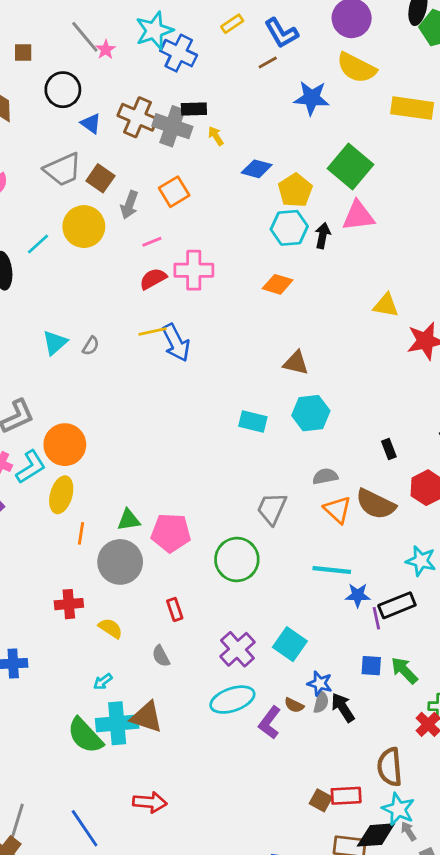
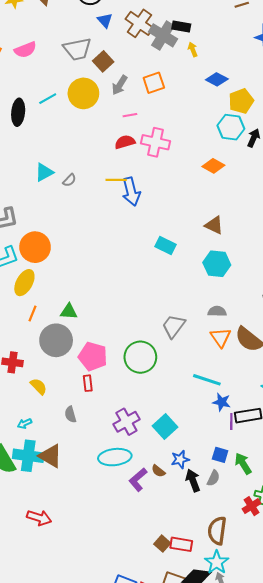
cyan rectangle: (253, 421) -> (166, 245), moved
pink pentagon: (171, 533) -> (93, 356), moved
blue star: (320, 683) -> (180, 459), turned 30
gray semicircle: (321, 702) -> (213, 478), moved

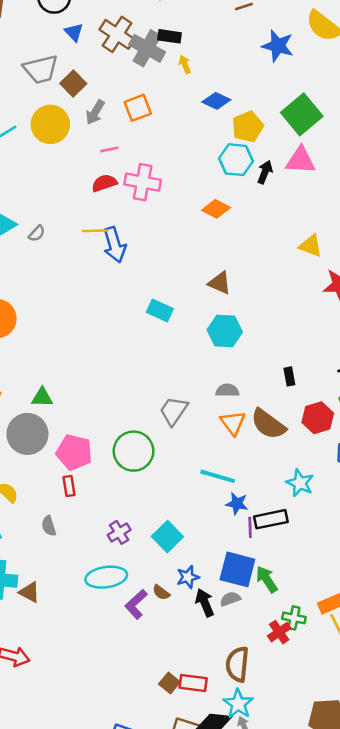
purple cross: (126, 422) -> (119, 532), size x0.7
blue square: (220, 455) -> (237, 569), size x1.8
brown triangle: (50, 456) -> (29, 592), moved, size x0.7
gray semicircle: (213, 478) -> (230, 599), turned -133

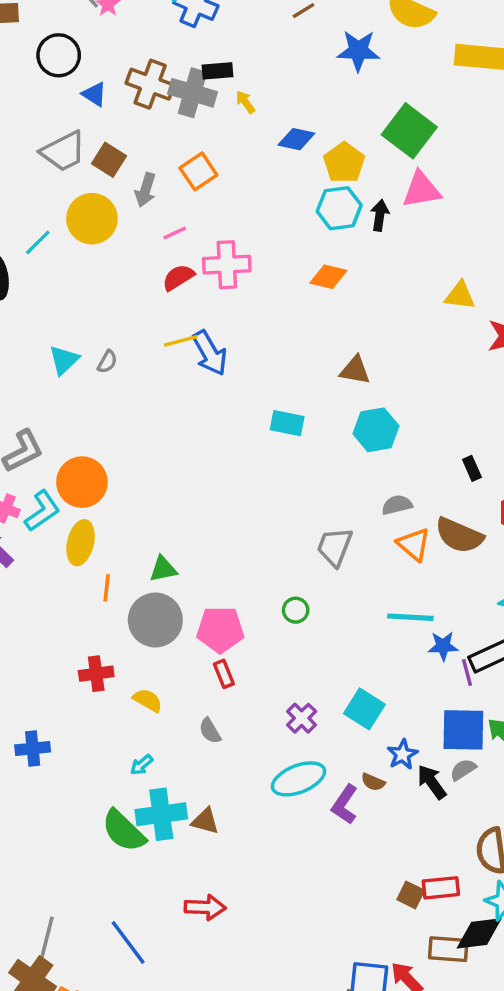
green circle: (134, 451) -> (296, 610), size x0.5

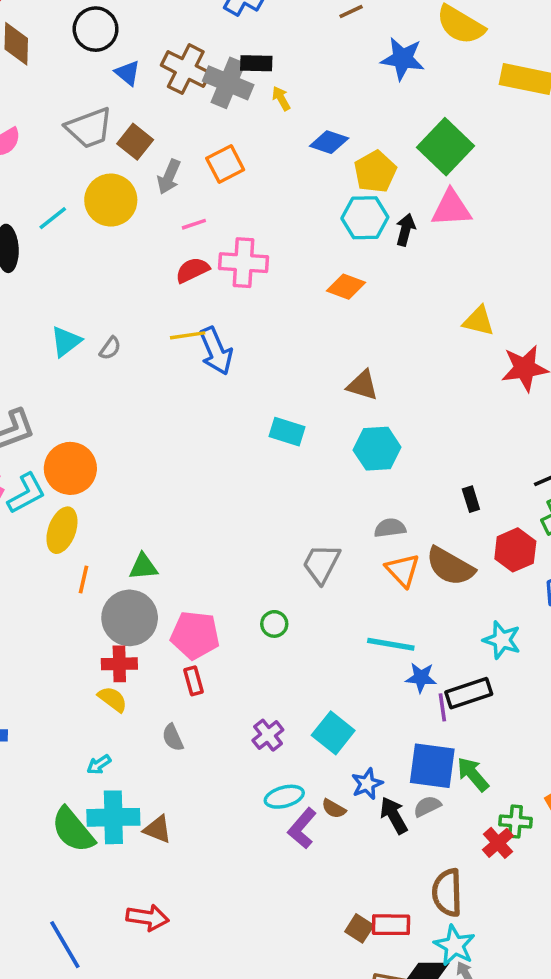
red cross: (96, 674) -> (119, 664), moved
cyan ellipse: (298, 779) -> (284, 797), moved, size x0.7

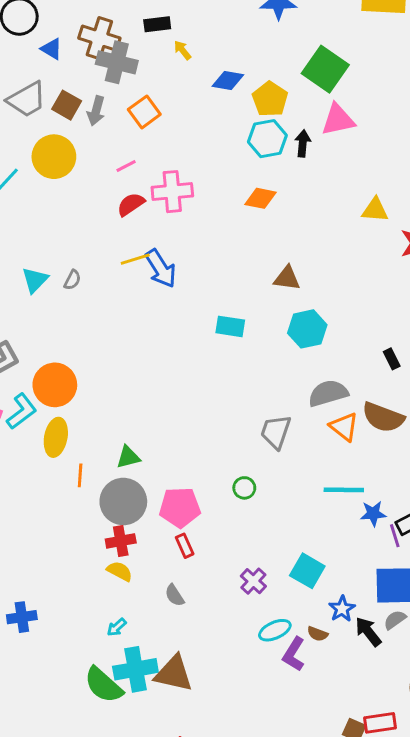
gray cross: (228, 83) -> (117, 62), moved
gray arrow: (169, 177) -> (96, 111), moved
gray semicircle: (390, 528) -> (328, 393), size x1.5
brown triangle: (158, 829) -> (174, 674), size x1.6

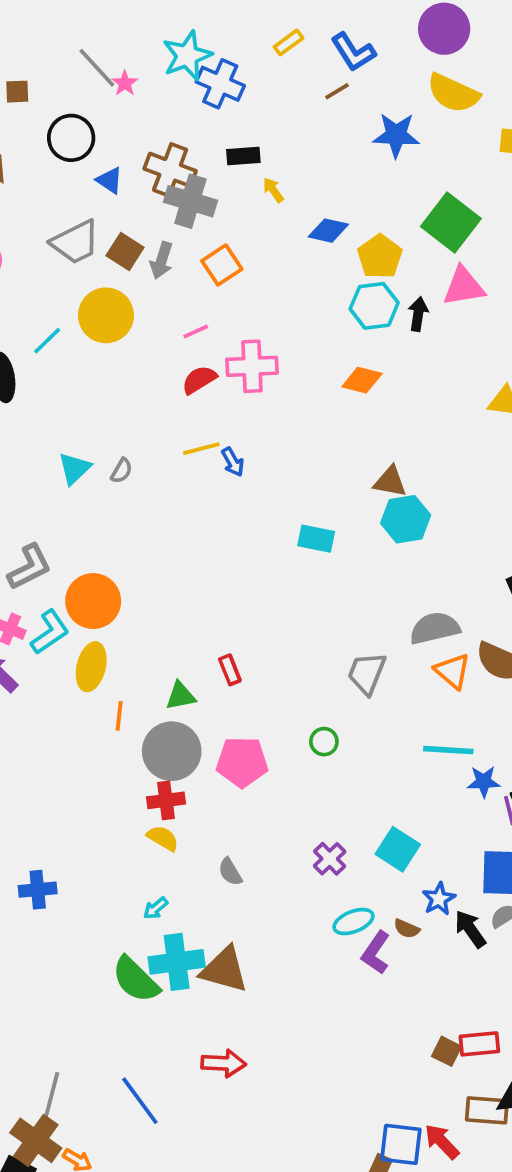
blue arrow: (161, 269) -> (233, 462), size x0.6
cyan hexagon: (307, 329) -> (406, 519), moved
red rectangle: (185, 546) -> (230, 670), moved

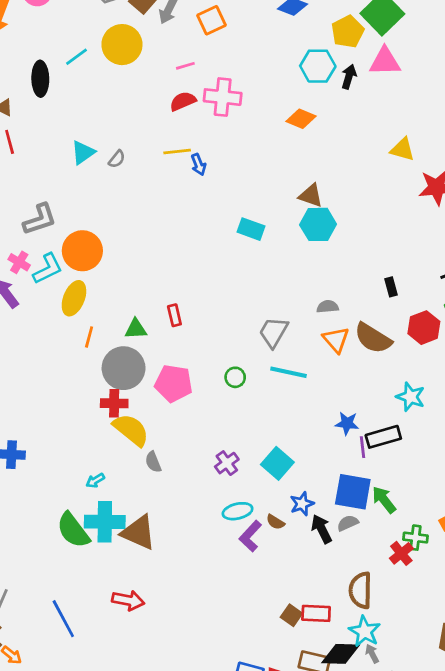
yellow pentagon: (380, 257) -> (348, 32), moved
gray semicircle: (435, 628) -> (328, 307), size x0.6
cyan line: (448, 750) -> (289, 372), moved
yellow semicircle: (163, 838) -> (131, 430), moved, size x1.6

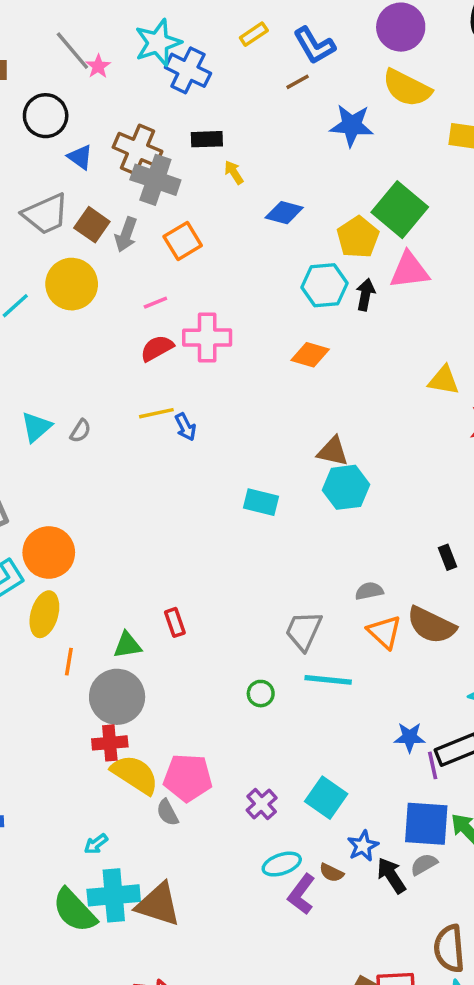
pink pentagon: (174, 383) -> (188, 778), moved

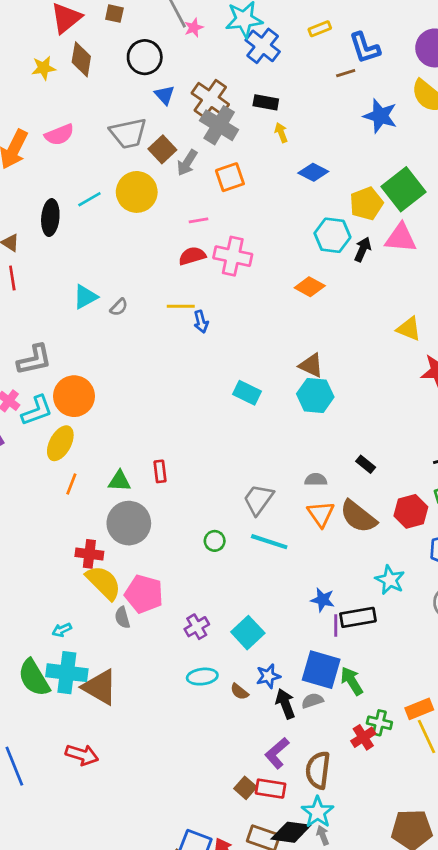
black rectangle: (448, 557) -> (366, 464), moved, turned -42
gray circle: (117, 697) -> (129, 523), moved
purple L-shape: (301, 894) -> (277, 753), moved

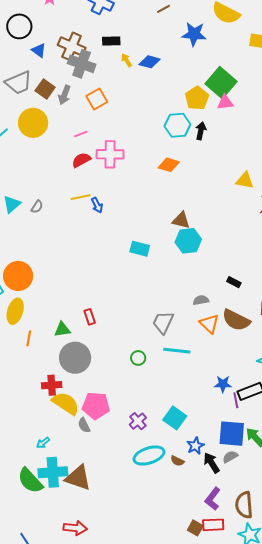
blue diamond: (313, 172) -> (150, 62), moved
pink triangle: (401, 238) -> (225, 102), moved, size x0.7
cyan ellipse: (202, 677) -> (149, 456), size x1.4

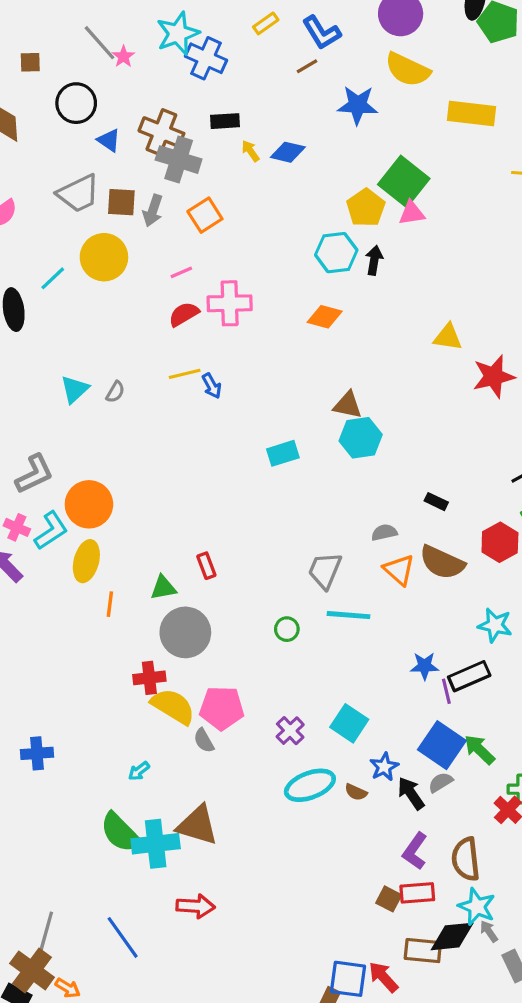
brown square: (45, 89) -> (121, 202), turned -30
cyan rectangle: (140, 249) -> (283, 453), turned -30
blue square: (232, 434) -> (442, 745), turned 32
cyan cross: (53, 472) -> (156, 844), moved

